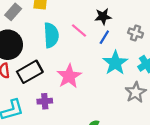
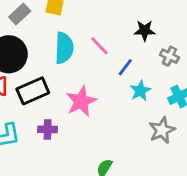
black star: (103, 16) -> (145, 31), moved
blue line: (104, 37) -> (125, 67), moved
cyan star: (115, 63) -> (140, 91), size x0.7

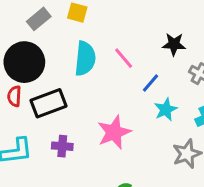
pink star: (81, 101) -> (114, 132), moved

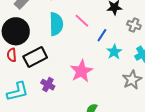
purple cross: (62, 146) -> (48, 85), turned 32

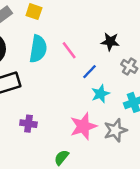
pink star: (81, 71) -> (83, 126), moved
purple cross: (48, 85) -> (28, 124), moved, turned -32

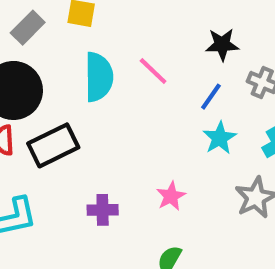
blue line: (90, 72) -> (211, 97), moved
pink star: (83, 126) -> (171, 196), moved, size x0.6

